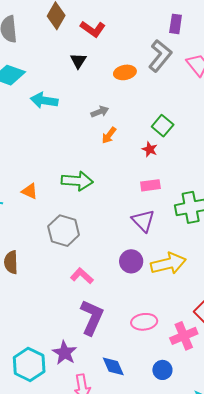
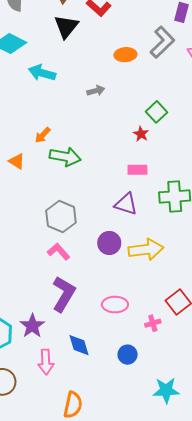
black triangle: (78, 61) -> (66, 26), moved, size x1.5
orange arrow: (109, 135) -> (43, 135), moved
purple triangle: (143, 221) -> (126, 204), turned -35
gray hexagon: (64, 231) -> (61, 217), moved
pink cross: (184, 336) -> (153, 323), size x0.6

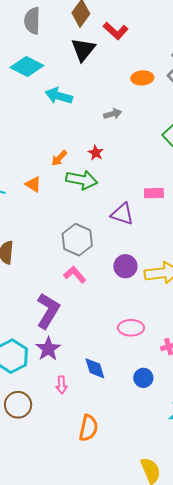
red star: (141, 134) -> (96, 153), moved
purple triangle: (126, 204) -> (122, 214), moved
purple L-shape: (64, 294) -> (48, 311), moved
pink arrow: (46, 362) -> (62, 385), size x0.7

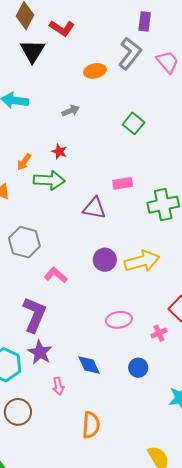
gray hexagon: (77, 240) -> (24, 242), moved

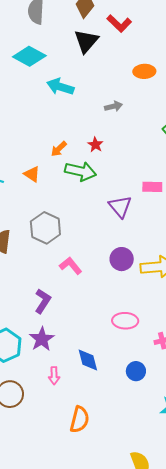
purple triangle: (94, 208) -> (120, 207), turned 30
purple L-shape: (34, 315) -> (43, 301), size x0.7

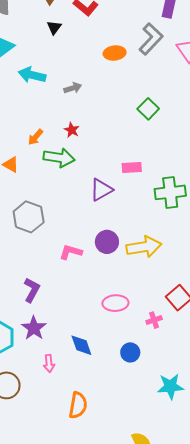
black triangle: (86, 41) -> (54, 28), size x0.6
gray arrow: (114, 106) -> (73, 88), moved
purple triangle: (120, 207) -> (101, 190), turned 45
pink L-shape: (71, 266) -> (71, 252), moved, turned -30

